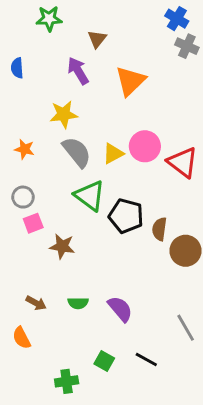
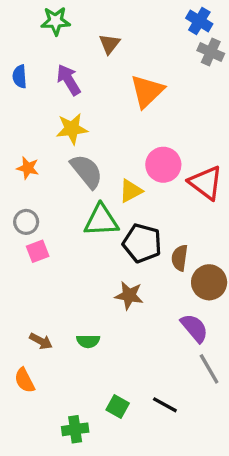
purple arrow: (78, 71) -> (69, 80), moved
yellow triangle: (113, 154) -> (131, 191), moved
green triangle: (90, 196) -> (101, 220), turned -40
brown star: (62, 246) -> (129, 295), moved
purple semicircle: (120, 309) -> (194, 328), moved

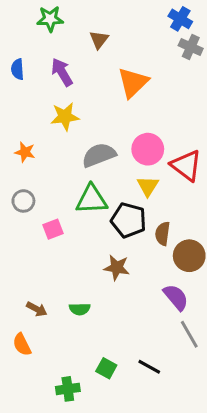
gray semicircle: (87, 171) -> (99, 155), moved, turned -72
yellow triangle: (131, 191) -> (148, 186), moved, turned -30
pink square: (38, 251) -> (53, 229), moved

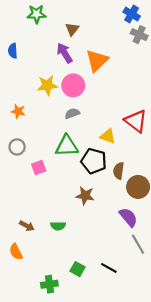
purple arrow: (62, 72) -> (65, 53), moved
pink circle: (148, 149) -> (73, 85), moved
gray semicircle: (99, 155) -> (72, 113), size x0.6
yellow triangle: (148, 186) -> (108, 136), turned -42

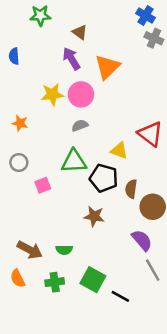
brown triangle: (72, 29) -> (80, 32), turned -32
brown arrow: (27, 226) -> (30, 250), size x1.5
green square: (78, 269) -> (93, 280), moved, size x1.5
green cross: (49, 284) -> (55, 282), moved

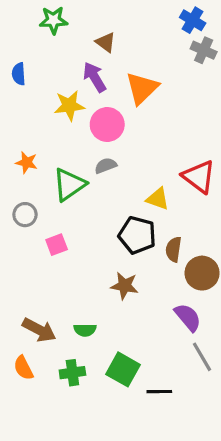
yellow star: (52, 94) -> (69, 106), moved
green triangle: (74, 161) -> (69, 185), moved, turned -32
black line: (120, 296) -> (159, 392), turned -30

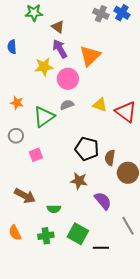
brown triangle: (106, 42) -> (58, 27), moved
gray cross: (204, 50) -> (101, 14), moved
yellow triangle: (158, 199) -> (100, 105), moved
purple semicircle: (188, 317) -> (103, 201), moved
brown arrow: (39, 330) -> (25, 196), moved

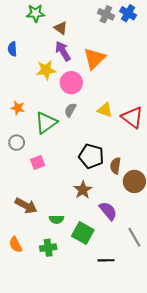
gray semicircle: (67, 105) -> (70, 110), turned -40
brown star: (79, 181) -> (83, 190), turned 30
green square: (78, 234) -> (83, 233), moved

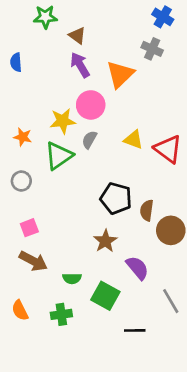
gray cross: (106, 14) -> (152, 49), moved
yellow star: (46, 70) -> (63, 121), moved
pink square: (38, 163) -> (29, 228), moved

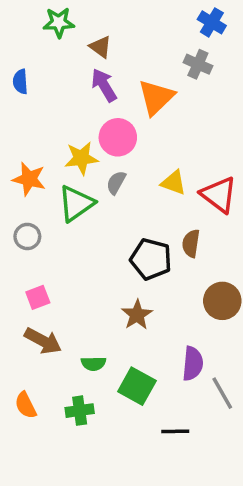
orange star: (23, 137) -> (29, 179), size x1.4
brown semicircle: (147, 210) -> (191, 243), moved
purple semicircle: (137, 268) -> (193, 364), moved, turned 45

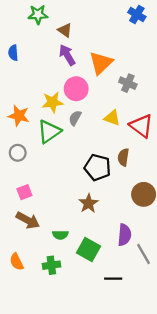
gray cross: (198, 64) -> (128, 83), moved

